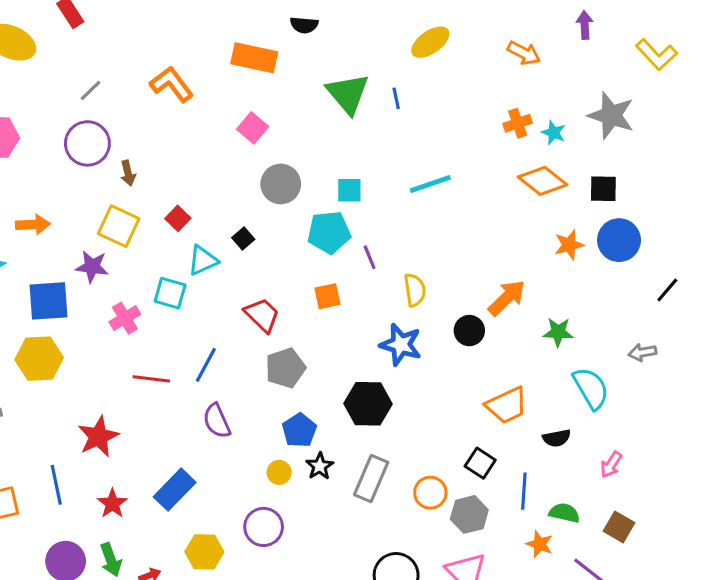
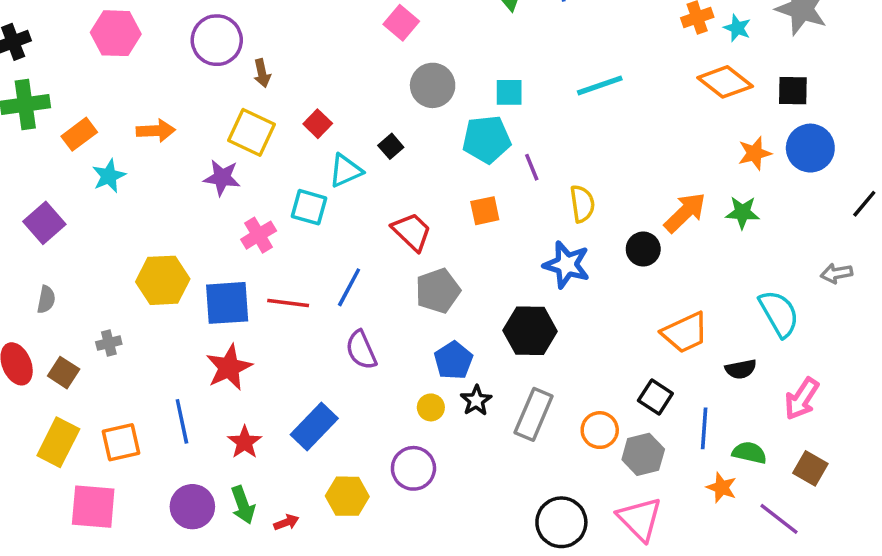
blue square: (48, 301) -> (227, 303), moved
green star: (558, 332) -> (742, 212), moved
pink arrow: (611, 465) -> (802, 399), size x1.4

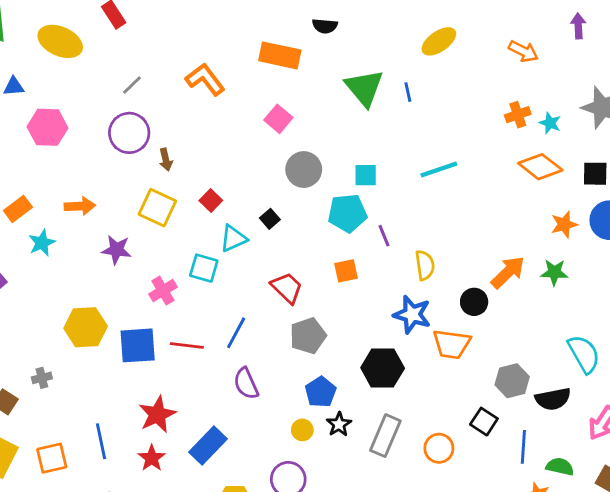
purple star: (222, 178) -> (116, 250), moved
orange trapezoid: (685, 333) -> (452, 344), moved, turned 33
red star: (229, 367) -> (157, 414), moved
black semicircle: (741, 369) -> (553, 399), size x1.4
gray hexagon: (643, 454) -> (512, 381), moved

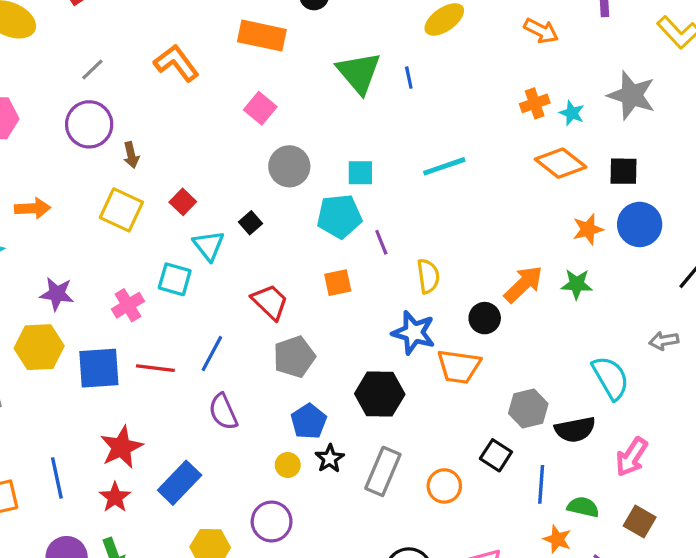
cyan triangle: (233, 238) -> (209, 245), turned -44
purple star: (116, 250) -> (57, 294), moved

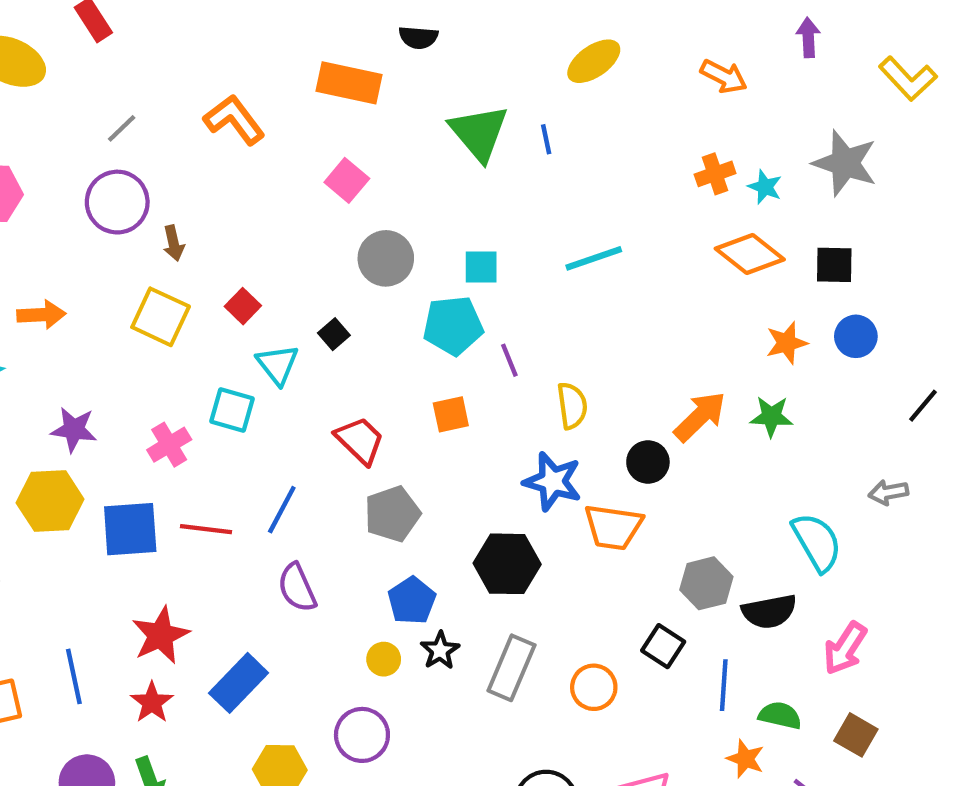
blue circle: (640, 224) -> (856, 336), size x0.7

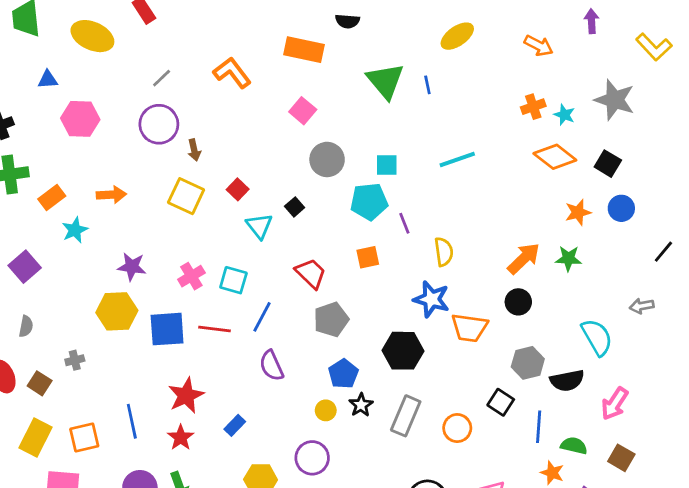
black square: (834, 265) -> (608, 164), turned 30
cyan square: (232, 410) -> (233, 280), moved
black circle: (648, 462) -> (518, 302), moved
blue rectangle: (239, 683) -> (235, 425), size x0.6

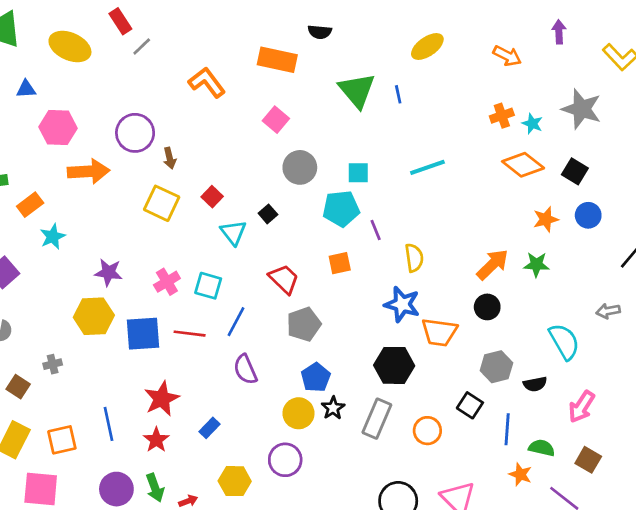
gray line: (162, 78) -> (142, 47), moved
orange arrow: (111, 195) -> (89, 171), moved, size x1.4
black hexagon: (403, 351) -> (394, 365), moved
black semicircle: (567, 381) -> (535, 384), size x0.7
yellow circle: (326, 410) -> (298, 413), size x1.5

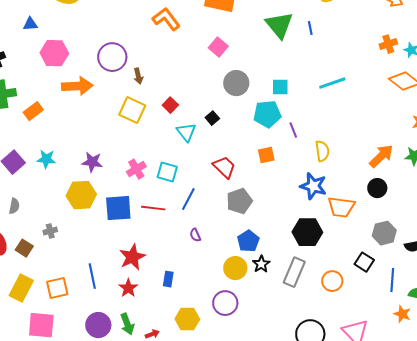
cyan star: (53, 237) -> (46, 159), moved, turned 30
purple semicircle: (245, 369) -> (195, 235), size x0.6
blue rectangle: (209, 428) -> (168, 279), turned -35

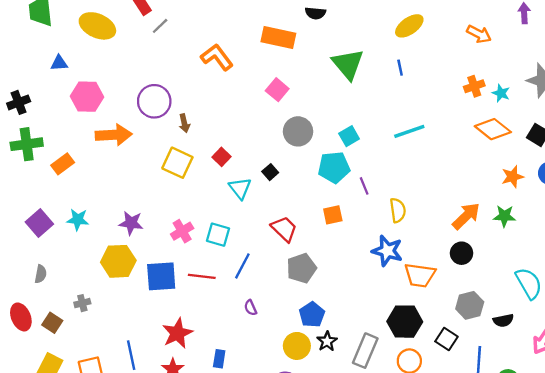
blue line: (310, 28) -> (400, 68), moved
cyan square: (280, 87) -> (349, 136), turned -30
black hexagon: (307, 232) -> (405, 322), moved

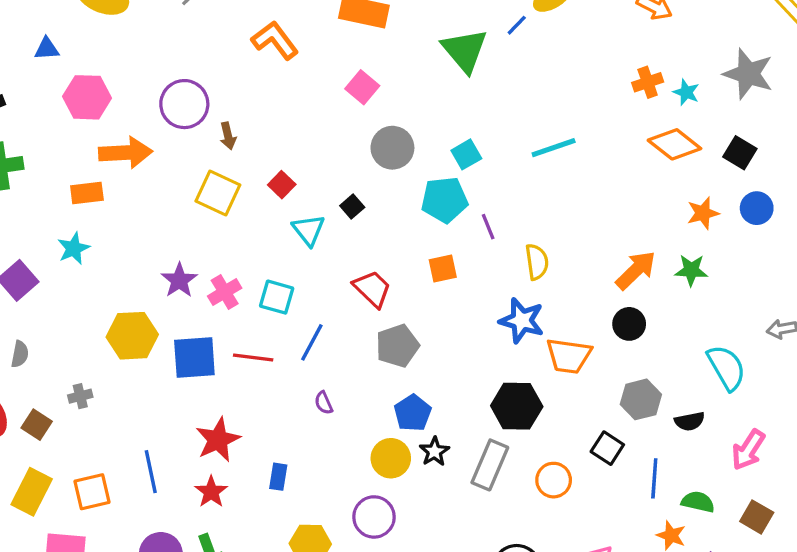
blue line: (400, 68) -> (517, 25), moved, turned 56
orange rectangle: (63, 164) -> (87, 193), moved, turned 30
cyan star: (78, 220) -> (74, 248), moved, turned -30
purple star: (131, 223) -> (179, 280), moved, turned 30
black hexagon: (405, 322) -> (517, 406), moved

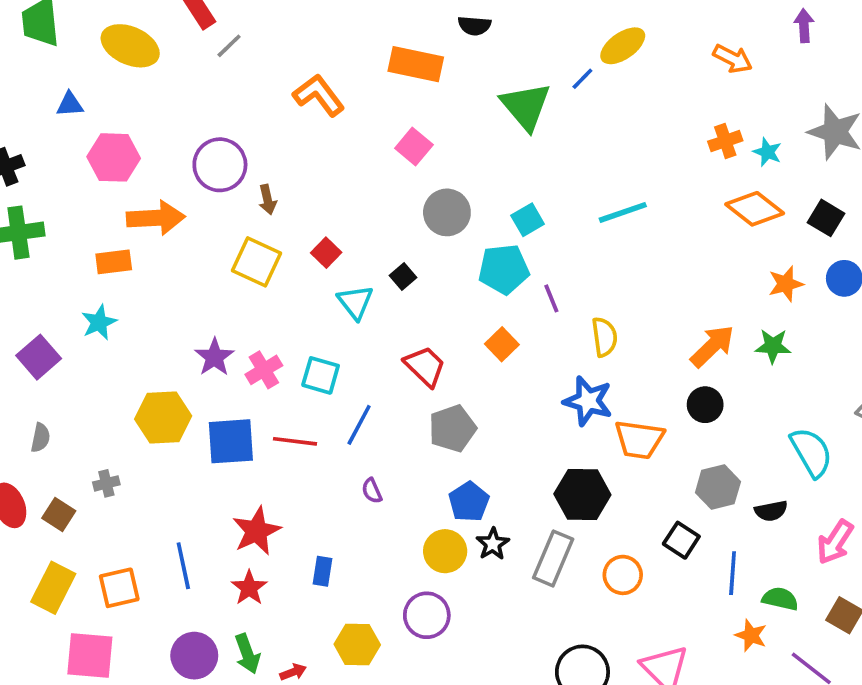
orange square: (443, 269) -> (502, 344), turned -32

